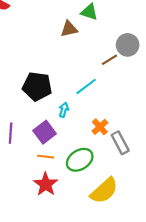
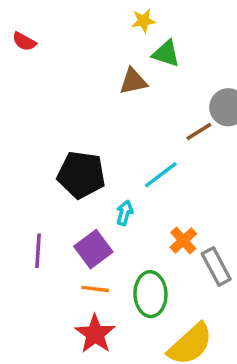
green ellipse: (80, 160) -> (150, 294), turned -60

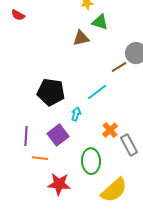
orange line: (95, 289) -> (40, 158), moved
red star: (95, 334) -> (59, 184), turned -30

